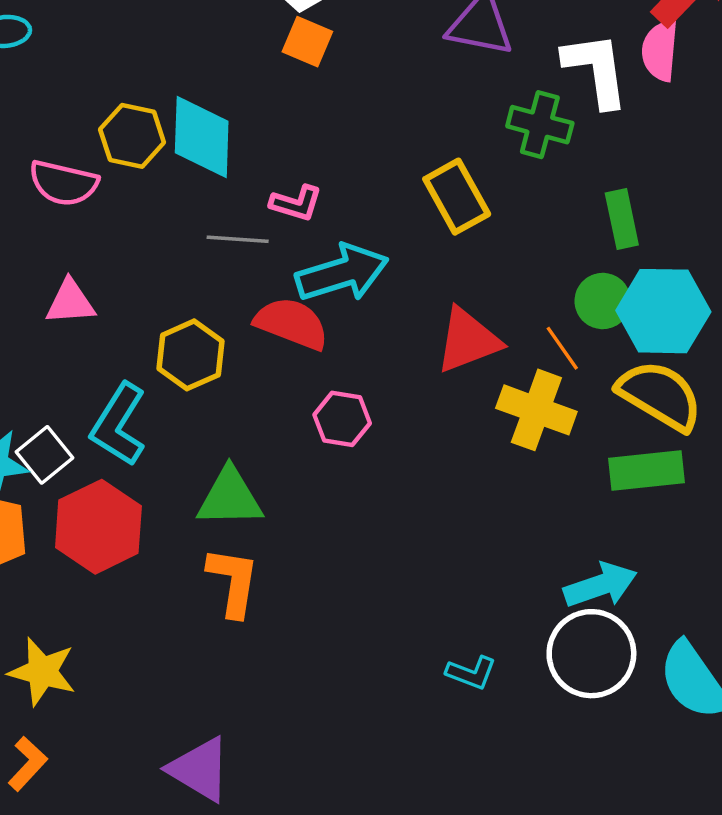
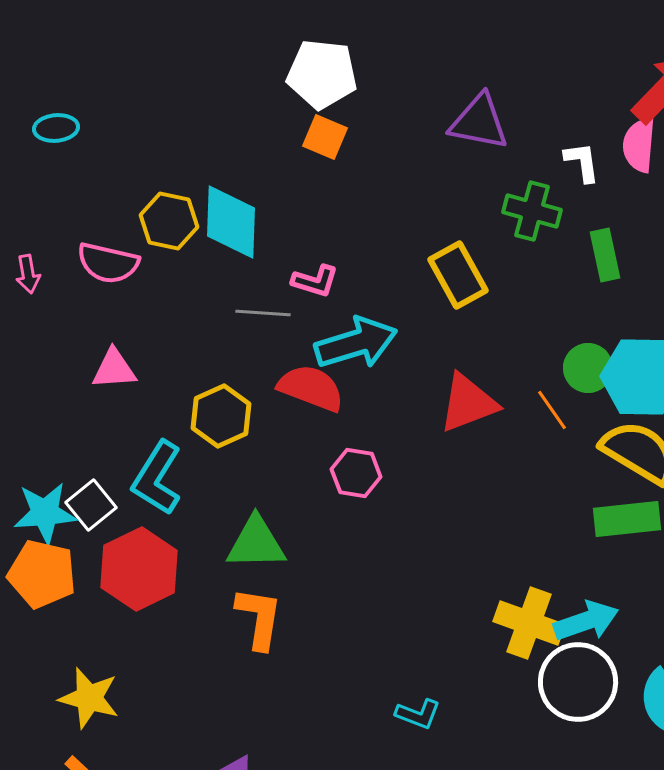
white L-shape: (596, 70) -> (582, 162), size x0.6
green rectangle: (622, 219) -> (605, 255), moved
yellow cross: (536, 410) -> (529, 623), moved
cyan L-shape: (471, 673) -> (418, 714), moved

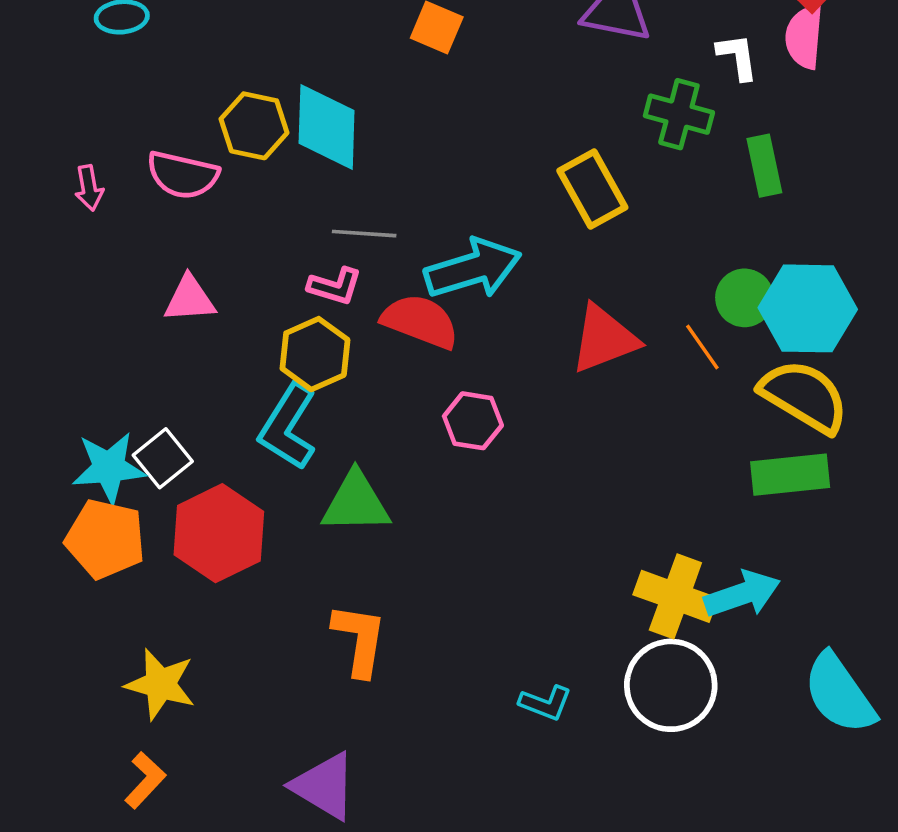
pink L-shape: (315, 281) -> (335, 286), moved
cyan L-shape: (157, 478) -> (288, 427), moved
orange L-shape: (259, 618) -> (359, 640), moved
white circle: (578, 682) -> (671, 685), moved

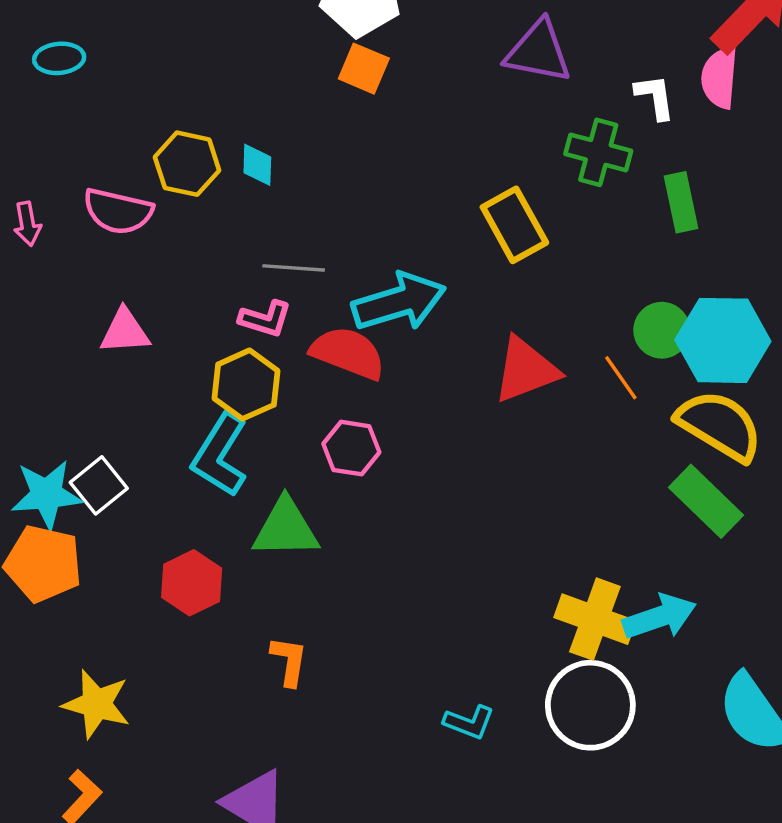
cyan diamond: (327, 127) -> (257, 165), size x0.5
pink hexagon: (473, 421) -> (351, 448), moved
green rectangle: (790, 475) -> (706, 501), turned 50
red hexagon: (219, 533) -> (192, 583), moved, size x0.7
orange L-shape: (359, 640) -> (289, 661), size x0.7

